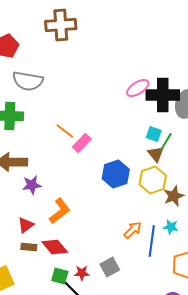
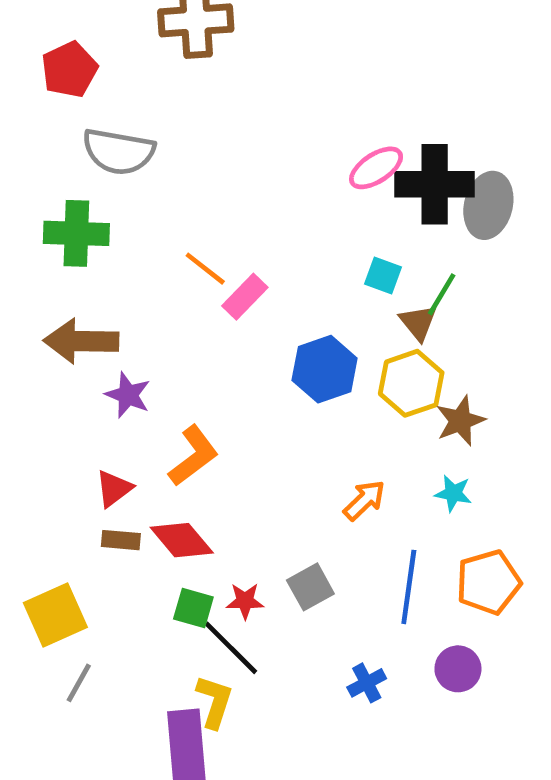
cyan square: (154, 134) -> (383, 276), moved
purple star: (32, 185) -> (128, 395), turned 30
blue line: (152, 241) -> (409, 587), moved

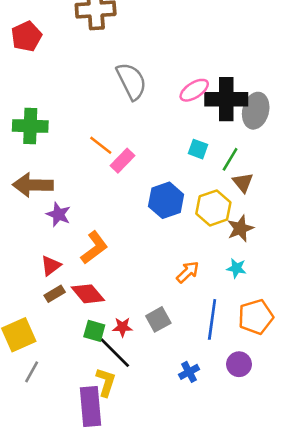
gray semicircle: (119, 152) -> (131, 81), moved, turned -126
brown triangle: (418, 322) -> (243, 182), moved
brown rectangle: (121, 540) -> (55, 294), turned -36

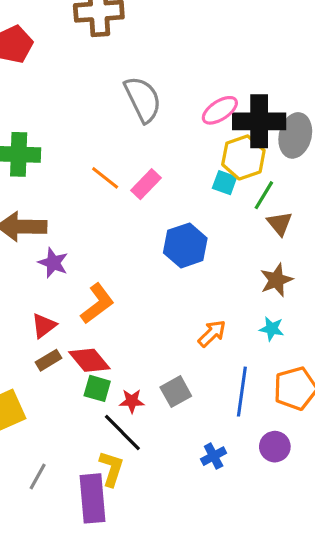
pink rectangle: (122, 161) -> (146, 184), moved
yellow hexagon: (213, 208) -> (243, 157), moved
green square: (94, 331) -> (97, 388), moved
gray line: (32, 372) -> (38, 476), moved

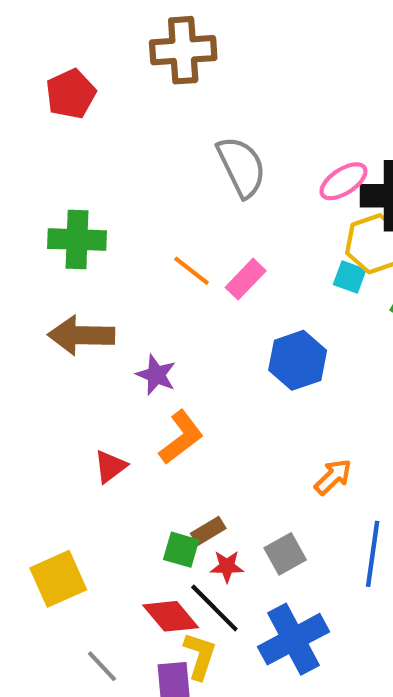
purple star: (53, 263) -> (156, 375), moved
brown rectangle: (49, 360) -> (208, 531), moved
red diamond: (89, 360) -> (171, 616), moved
blue cross: (214, 456) -> (293, 639), moved, size x2.0
gray line: (38, 476) -> (102, 666), turned -72

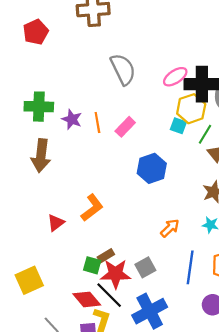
orange line: (192, 271) -> (97, 123), turned 42
brown arrow: (81, 335) -> (41, 156), turned -84
purple star: (156, 375) -> (72, 119), moved
red star: (227, 566) -> (116, 274), size x1.8

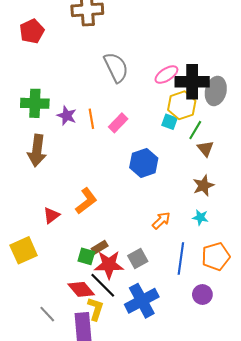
yellow square: (29, 280) -> (24, 250), moved

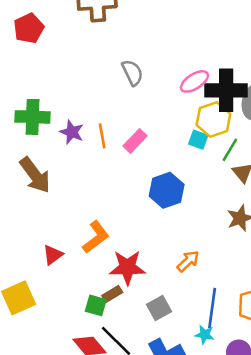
gray semicircle: (116, 67) -> (132, 73), size x0.7
brown arrow: (37, 151) -> (35, 175), turned -44
cyan star: (200, 217) -> (205, 335), moved
red star: (109, 265) -> (127, 267), moved

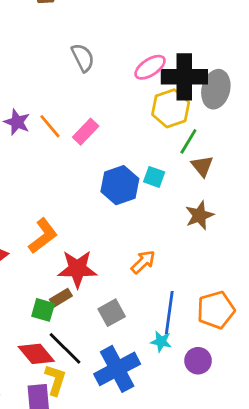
orange line: (102, 136) -> (50, 126), turned -30
cyan square: (198, 140) -> (154, 177), moved

